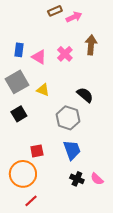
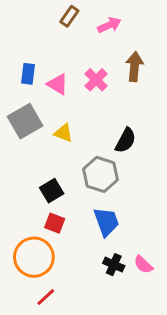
brown rectangle: (55, 11) -> (69, 16), moved, turned -32
black semicircle: (85, 95) -> (126, 140), turned 78
black square: (19, 114) -> (52, 191), moved
red square: (37, 151) -> (55, 223), turned 32

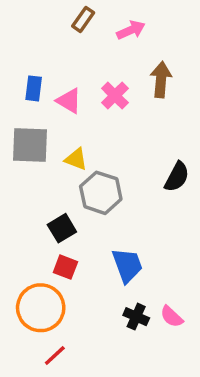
gray square: (25, 121) -> (30, 145), turned 32
black semicircle: (126, 140) -> (177, 177), moved
gray hexagon: (100, 174) -> (101, 193), moved

